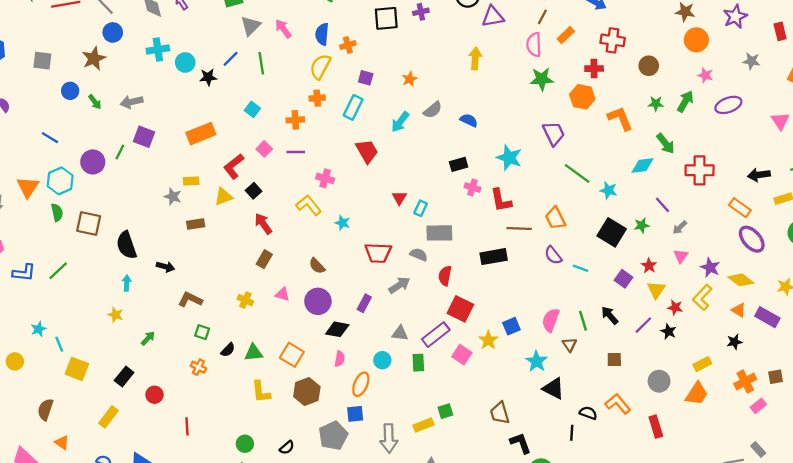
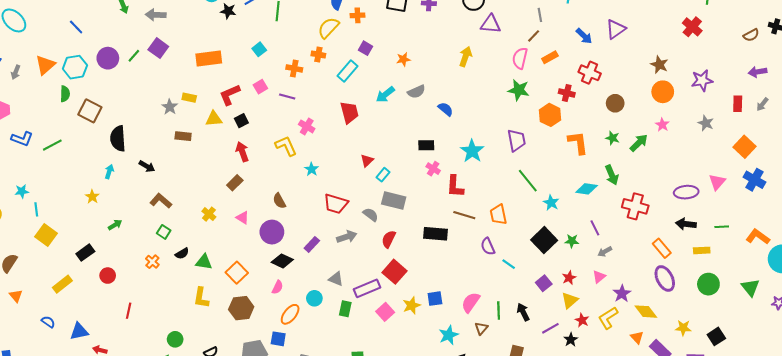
purple ellipse: (728, 105) -> (686, 192), moved

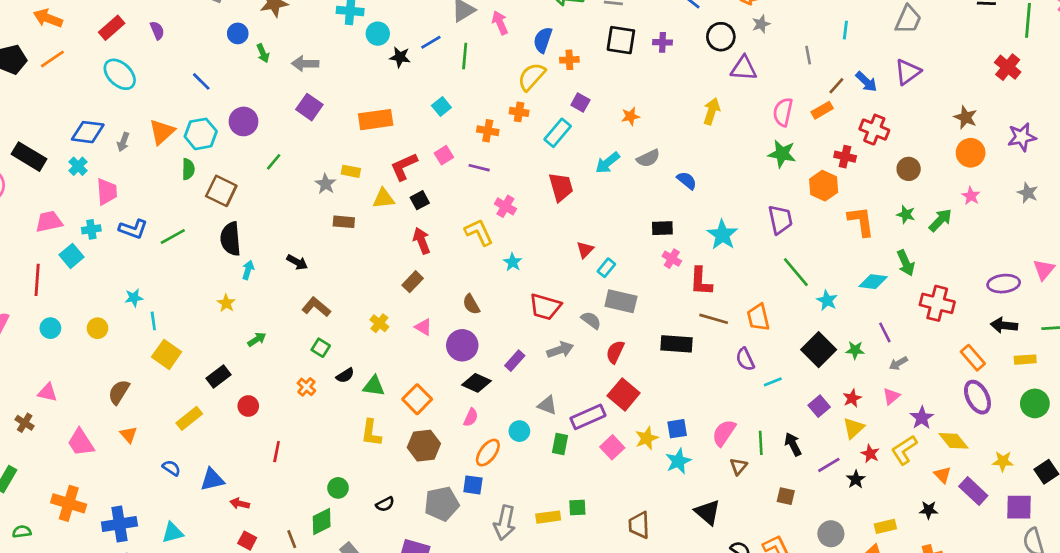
brown line: (534, 36) -> (836, 86), moved
green line: (134, 56) -> (274, 162), moved
black semicircle: (118, 139) -> (231, 239), moved
cyan line: (509, 264) -> (773, 382), turned -56
cyan star: (449, 335) -> (678, 461), moved

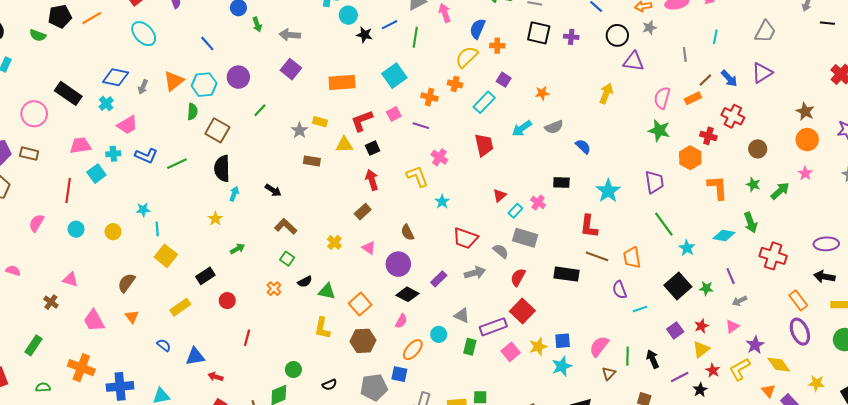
cyan square: (441, 106) -> (394, 76), size x1.6
pink trapezoid: (107, 192) -> (127, 125), turned 60
pink cross: (672, 259) -> (538, 202), moved

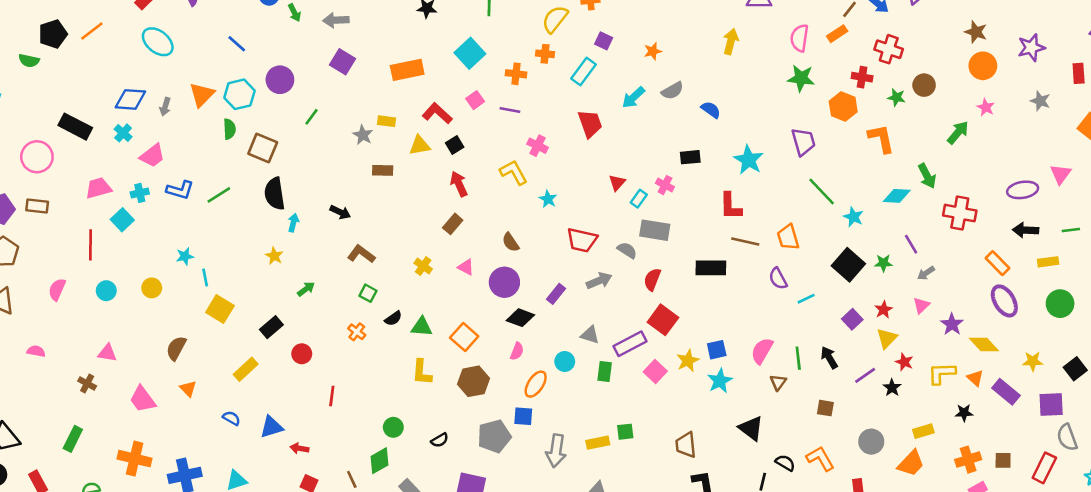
red L-shape: (362, 121) -> (437, 113), turned 70
green star: (753, 185) -> (897, 97), moved
yellow L-shape: (740, 369) -> (942, 373), moved, turned 35

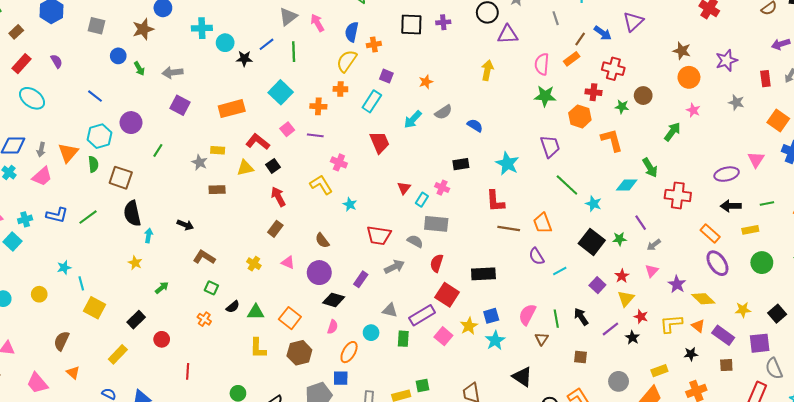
orange triangle: (202, 95) -> (68, 153), moved
pink trapezoid: (152, 156) -> (42, 176), moved
black rectangle: (711, 268) -> (483, 274), moved
brown square: (1003, 460) -> (726, 365), moved

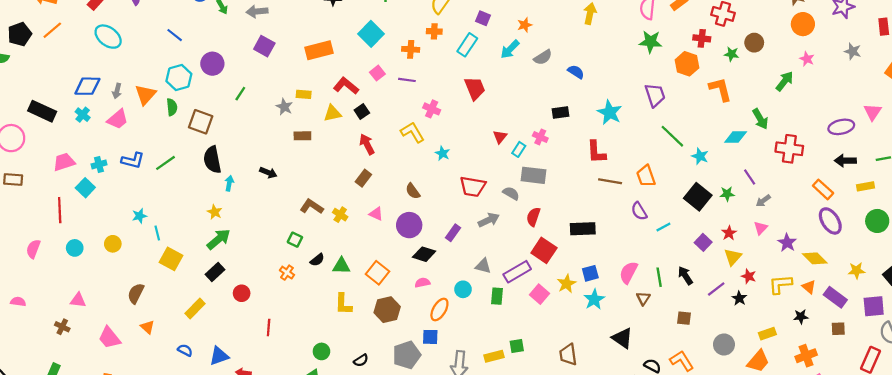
cyan arrow: (413, 119) -> (510, 49), moved
brown L-shape: (204, 257) -> (312, 207), moved
green arrow: (162, 288) -> (219, 239), moved, size x1.6
pink semicircle: (333, 327) -> (422, 283), turned -120

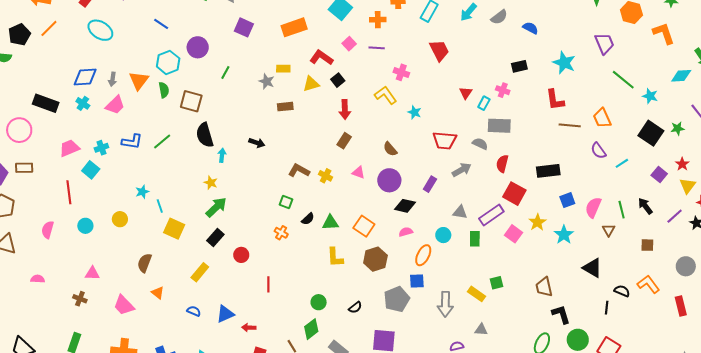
red arrow: (367, 144) -> (345, 109), turned -150
blue square: (590, 273) -> (567, 200), moved
yellow rectangle: (494, 356) -> (476, 294), turned 54

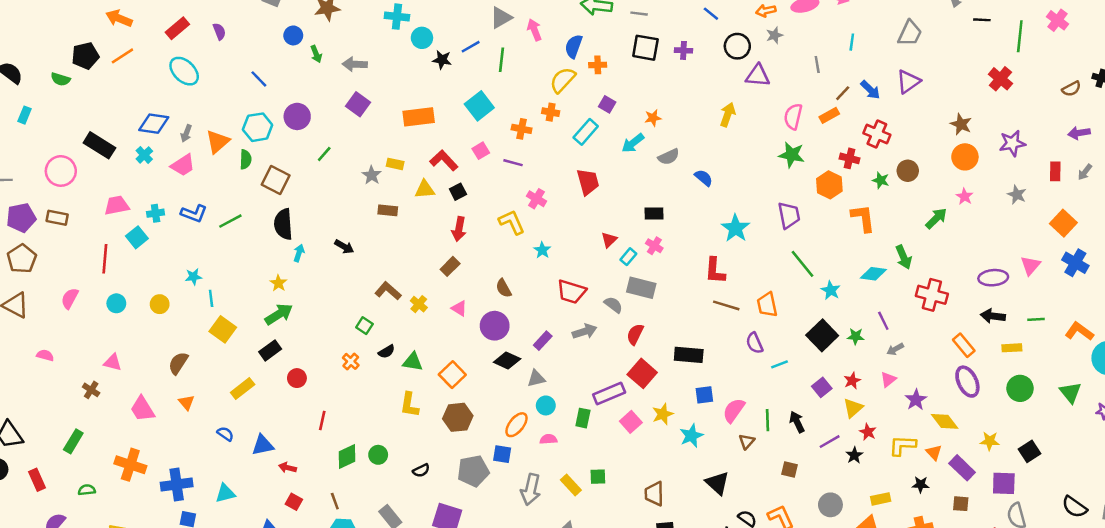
black rectangle: (519, 66) -> (654, 213), moved
gray triangle: (460, 212) -> (536, 378), moved, turned -35
pink semicircle: (406, 232) -> (548, 439), moved
green diamond: (311, 329) -> (347, 457), moved

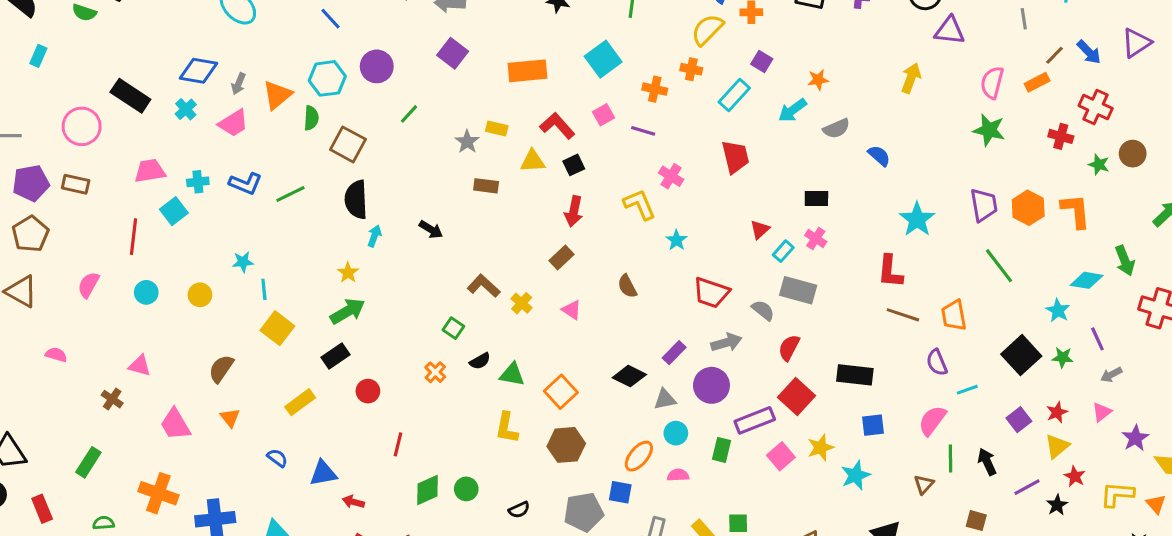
orange hexagon: (829, 185) -> (1028, 208), moved
cyan star: (831, 290) -> (1058, 311), moved
purple circle: (495, 326) -> (711, 385), moved
pink semicircle: (734, 410) -> (932, 421), moved

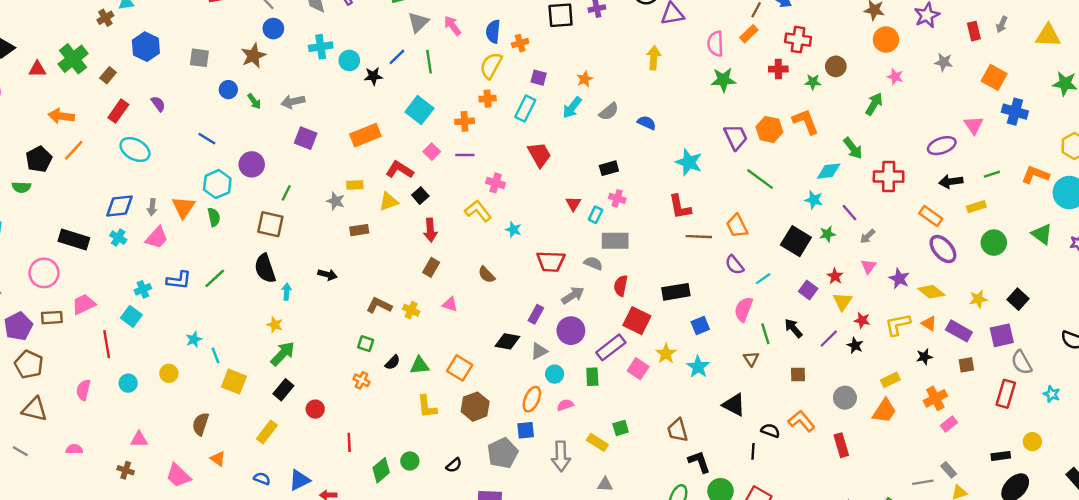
brown square: (348, 144) -> (270, 224), moved
pink trapezoid: (150, 171) -> (84, 304), moved

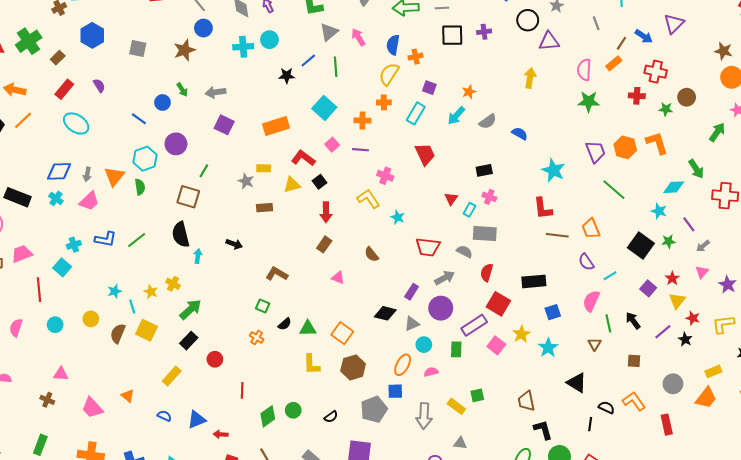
cyan circle: (349, 60) -> (269, 40), moved
blue circle: (228, 90) -> (162, 102), moved
yellow cross: (411, 310) -> (173, 284), moved
yellow star: (275, 325) -> (151, 292), moved
brown semicircle: (201, 424) -> (118, 333), moved

